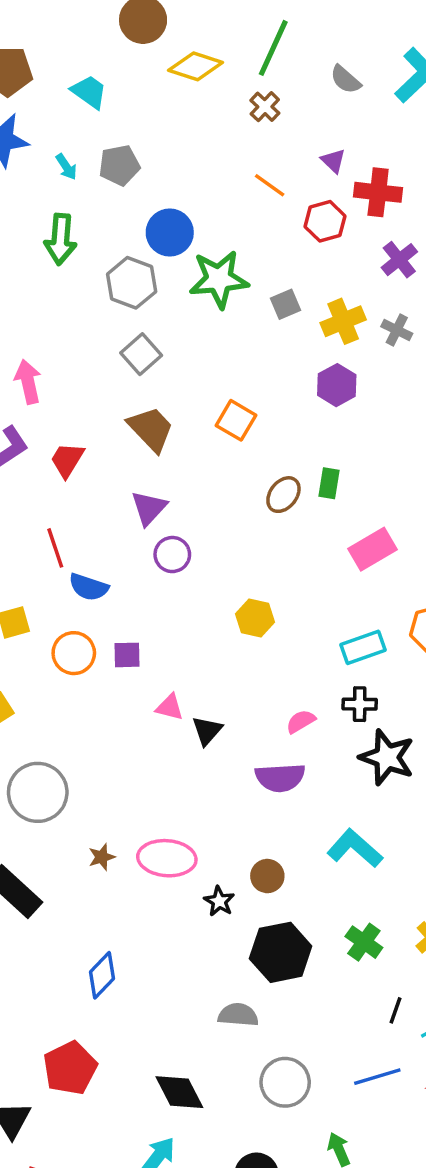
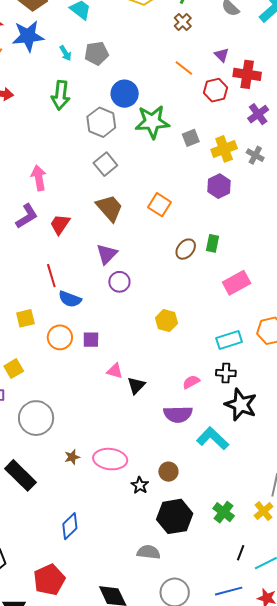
cyan L-shape: (355, 848) -> (213, 438), moved

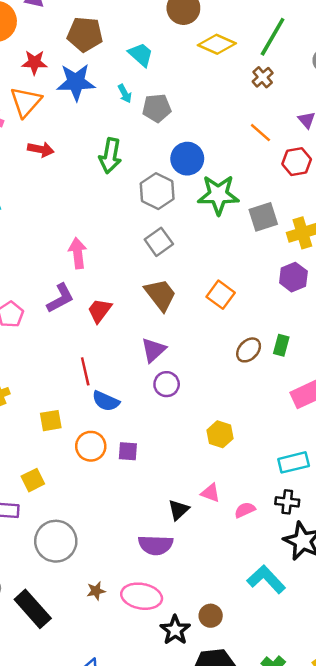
cyan arrow: (65, 53) -> (125, 94), moved
gray square: (191, 138) -> (263, 217), size x1.4
pink triangle: (115, 371) -> (211, 493), moved
purple semicircle: (178, 414) -> (156, 545), moved
black star: (140, 485) -> (175, 630), size x1.4

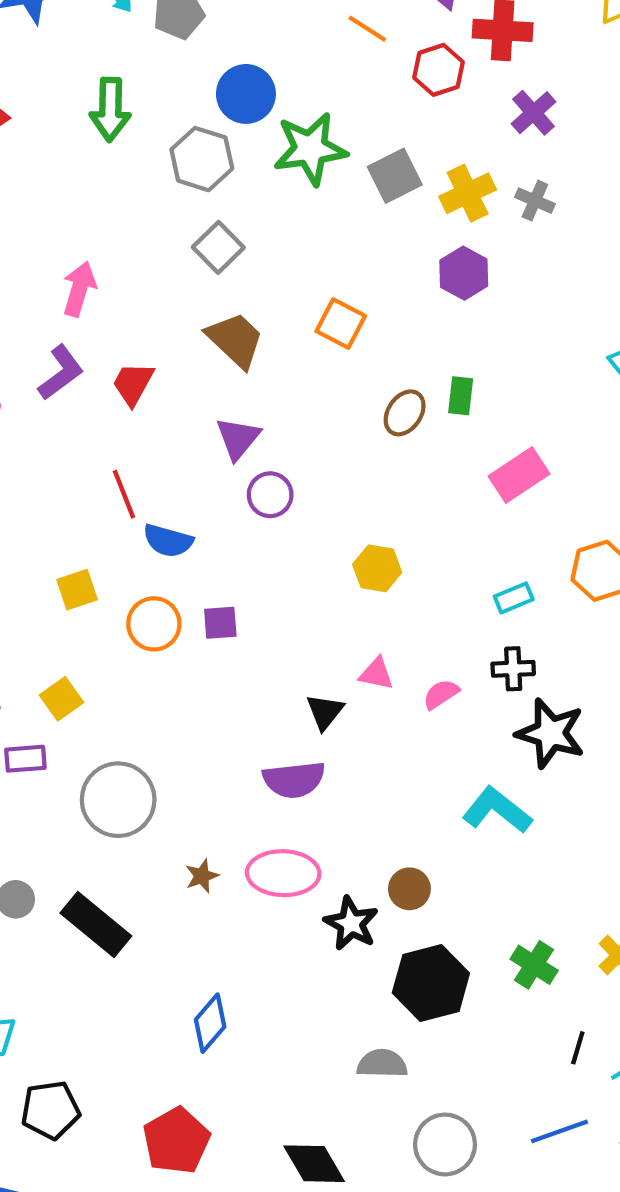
pink arrow: (78, 253) -> (79, 289), turned 32
cyan rectangle: (294, 462) -> (514, 598), size x0.7

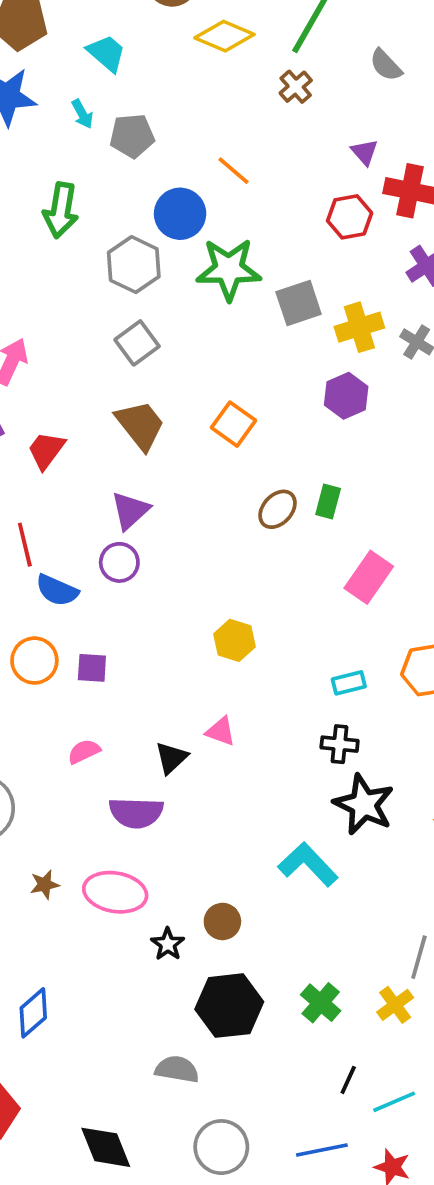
orange line: (367, 29) -> (234, 171), moved
pink rectangle: (519, 475) -> (369, 577), turned -30
purple circle: (270, 495) -> (119, 562), moved
pink semicircle: (441, 694) -> (84, 751), moved
black star: (351, 923) -> (168, 944), size x0.7

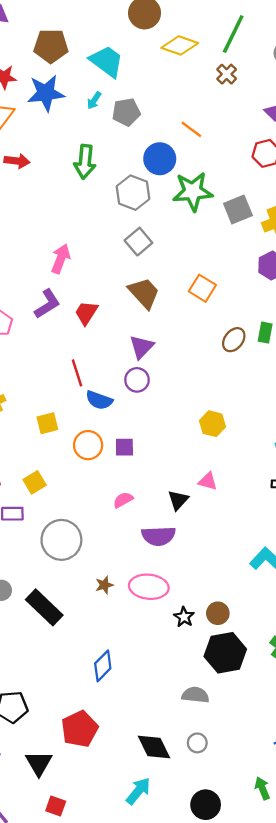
cyan trapezoid: (107, 53) -> (107, 61), size x1.4
cyan arrow: (82, 114) -> (94, 100), turned 66
brown circle: (222, 921) -> (218, 613), moved
gray circle: (221, 1147) -> (197, 743), moved, size x0.6

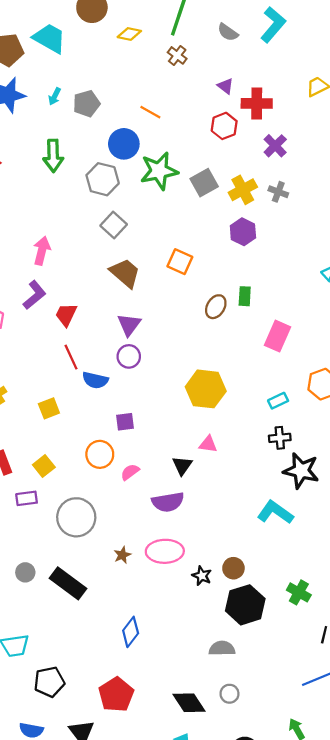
yellow diamond: (180, 45) -> (129, 34), size x0.7
cyan trapezoid: (107, 61) -> (49, 38), moved
red trapezoid: (86, 313) -> (66, 315), moved
yellow hexagon: (213, 424) -> (206, 389), size x1.6
orange circle: (88, 445) -> (100, 454), moved

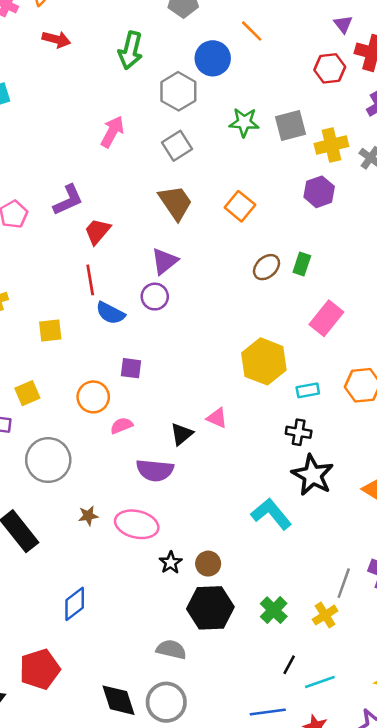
green star: (159, 171) -> (244, 122), moved, size x0.7
pink arrow: (42, 251) -> (112, 132), moved
yellow hexagon: (206, 389) -> (264, 361), moved
gray circle: (229, 694) -> (166, 702), size x1.8

